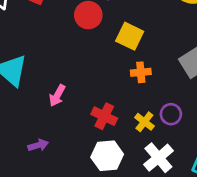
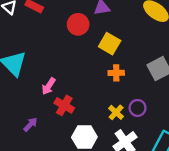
red cross: (104, 116) -> (64, 105), moved
purple arrow: (38, 145) -> (30, 124), turned -35

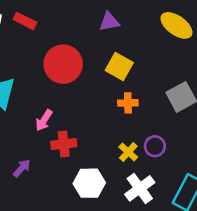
red circle: (78, 24) -> (63, 64), moved, size x1.4
red cross: (64, 105) -> (64, 144), turned -36

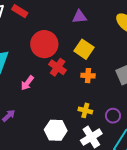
red cross: (64, 144) -> (58, 67), moved, turned 36
purple circle: (155, 146) -> (113, 116), moved
yellow cross: (128, 152) -> (85, 110), turned -32

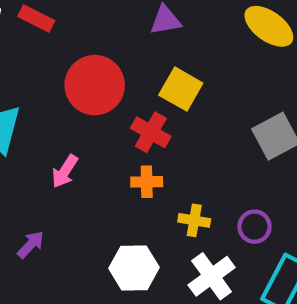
red cross: (58, 67) -> (151, 132), moved
orange cross: (88, 76) -> (147, 182), moved

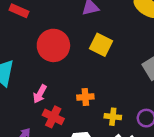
red cross: (151, 132) -> (53, 117), moved

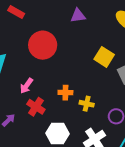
yellow square: (101, 45) -> (104, 57), moved
yellow cross: (113, 117) -> (87, 104), moved

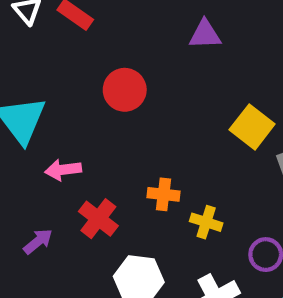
red circle: (43, 45) -> (125, 90), size x0.7
pink arrow: (26, 86) -> (63, 170), moved, turned 42

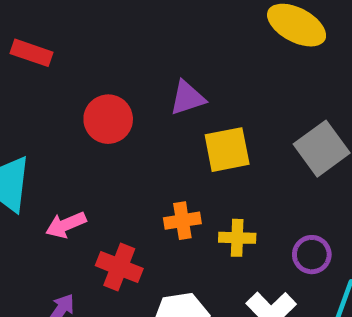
purple triangle: (205, 34) -> (187, 98), moved
yellow square: (252, 127) -> (227, 150), moved, turned -33

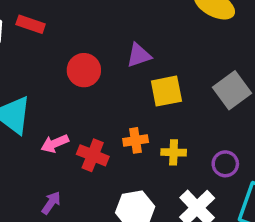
red cross: (119, 267) -> (93, 155), moved

